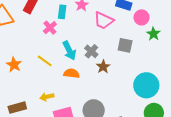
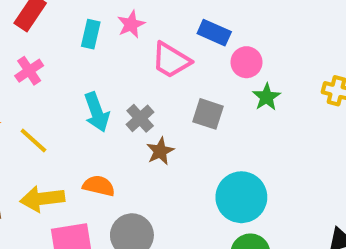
pink cross: (50, 28) -> (29, 71), moved
yellow line: (45, 61) -> (33, 141), moved
orange semicircle: (72, 73) -> (99, 186), moved
yellow arrow: (47, 97) -> (42, 199), size x1.5

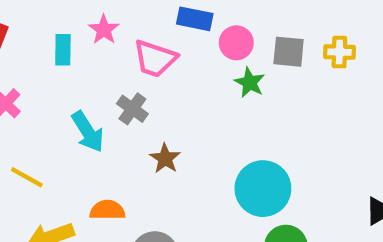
green star: (267, 97) -> (250, 83), moved
gray square: (208, 114) -> (289, 52), moved
gray cross: (140, 118) -> (132, 109), moved

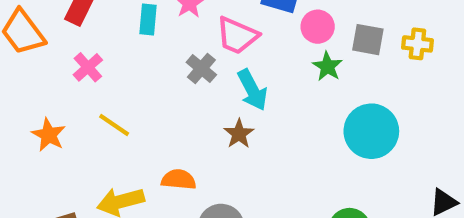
gray cross: (132, 109) -> (201, 68), moved
cyan arrow: (88, 132) -> (252, 90), moved
yellow line: (27, 177) -> (114, 125), moved
cyan circle: (263, 189) -> (371, 131), moved

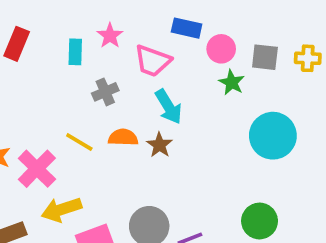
pink cross: (88, 67) -> (37, 169), moved, size x1.5
gray cross: (201, 68) -> (105, 92), moved, turned 30
yellow line: (114, 125) -> (79, 142), moved
orange semicircle: (179, 179) -> (123, 137), moved

